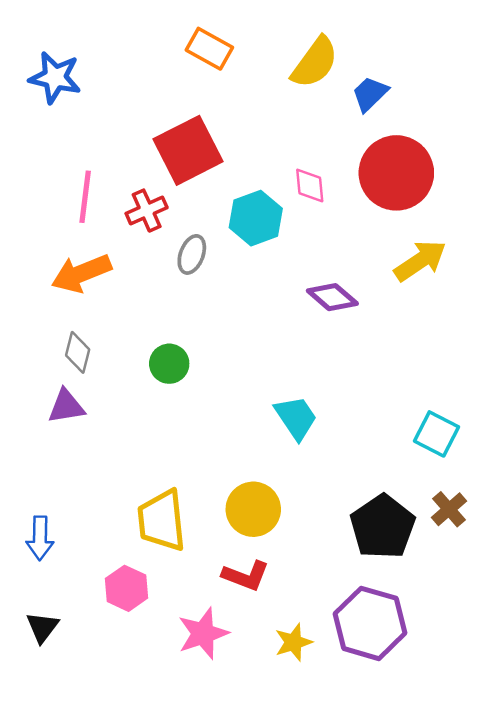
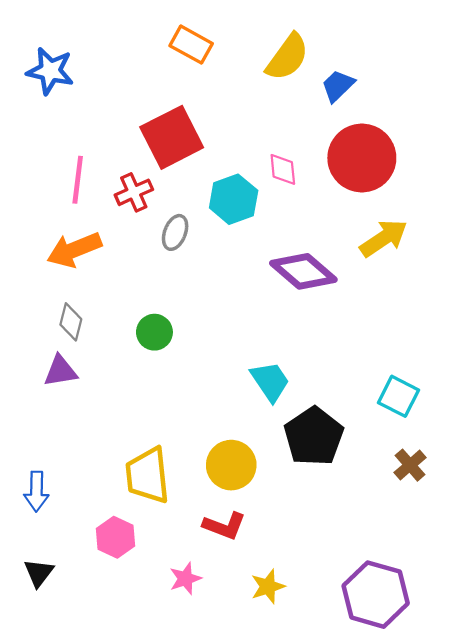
purple diamond: (332, 297) -> (303, 271), size x1.4
black pentagon: (383, 527) -> (314, 436), moved
purple hexagon: (370, 623) -> (376, 595), moved
pink star: (203, 633) -> (185, 579), size x0.7

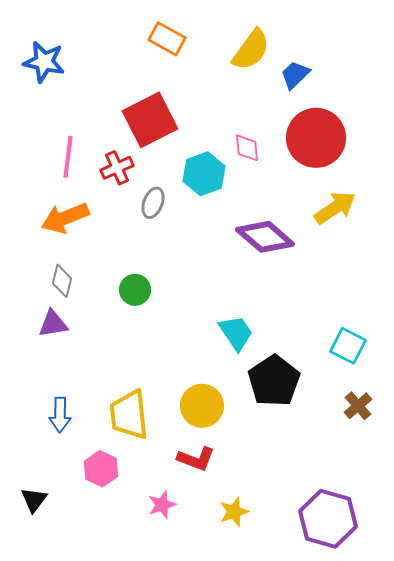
blue arrow: (36, 491) -> (60, 415), moved

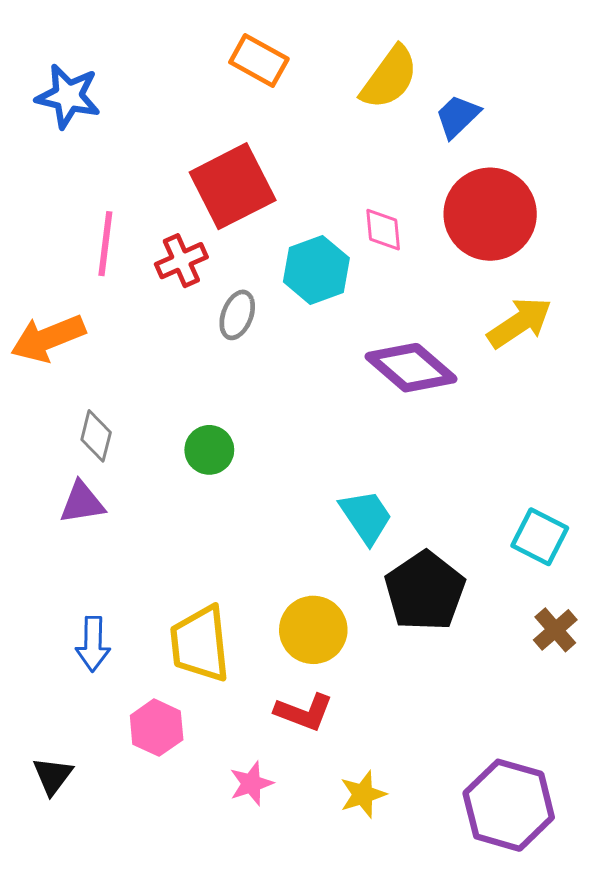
orange arrow: (65, 218) -> (48, 338), moved

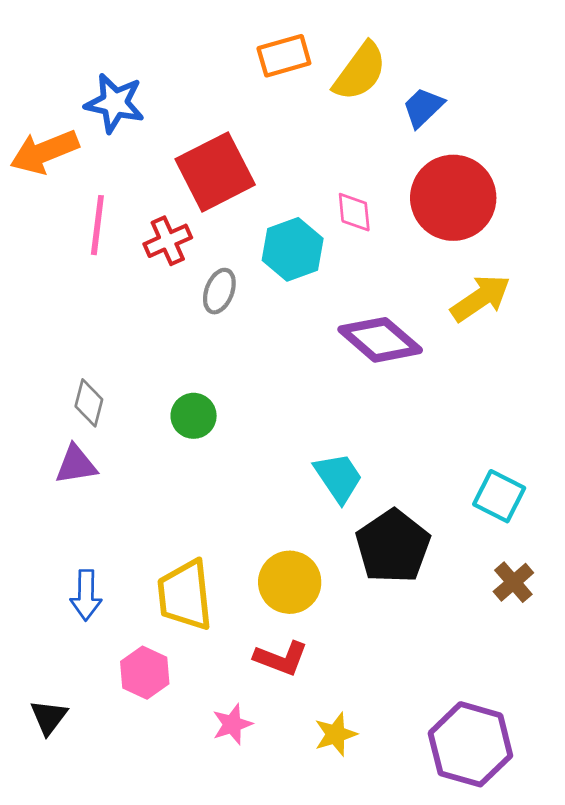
orange rectangle: (259, 61) -> (284, 56), moved, turned -45
blue star: (68, 96) -> (115, 103), moved
orange arrow: (48, 338) -> (44, 152), moved

